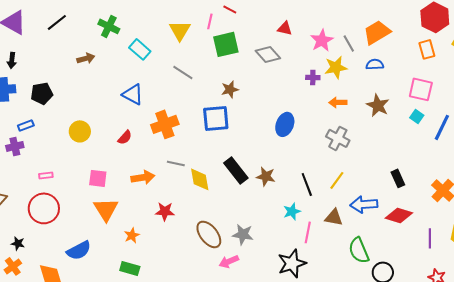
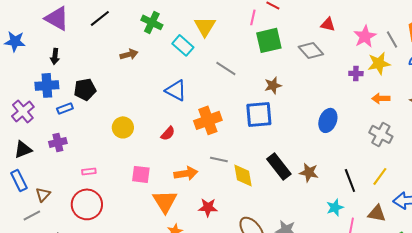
yellow triangle: (180, 30) -> (205, 26), moved
blue rectangle: (26, 125) -> (65, 108), moved
orange triangle: (106, 209) -> (165, 201), moved

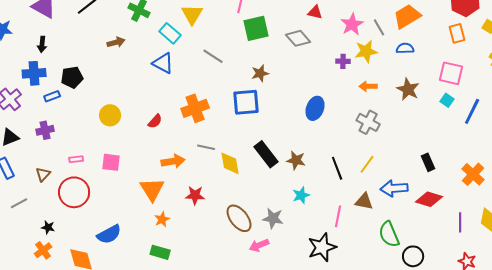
blue triangle: (176, 90) -> (163, 63), moved
pink square: (141, 174) -> (111, 162), moved
brown triangle: (43, 194) -> (43, 174), moved
cyan star: (335, 207) -> (301, 195), moved

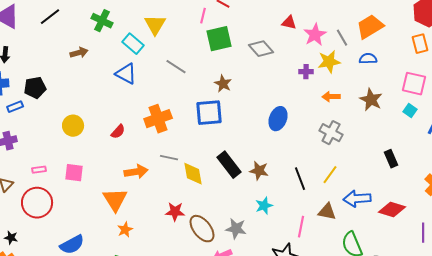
red triangle: (315, 12) -> (289, 23), moved
brown star: (260, 73) -> (223, 84), turned -30
black rectangle: (428, 162) -> (391, 159), moved
red star: (195, 195) -> (175, 212), moved

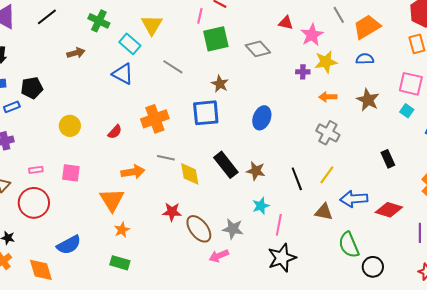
gray line: (342, 38) -> (339, 15), moved
blue ellipse: (278, 119) -> (262, 118), moved
pink line: (301, 227) -> (279, 225), moved

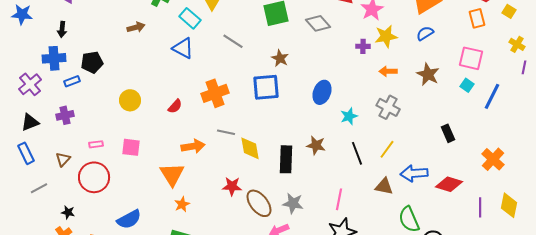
blue semicircle: (365, 59) -> (425, 33), turned -30
black rectangle: (226, 165) -> (286, 159), moved, turned 40
cyan star: (261, 206) -> (349, 116), moved

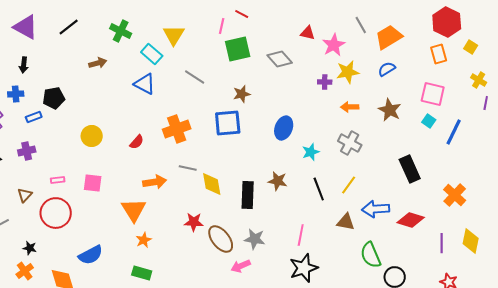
blue cross: (54, 58) -> (16, 94), size x0.7
brown star: (280, 58) -> (242, 94), turned 30
black rectangle: (448, 133) -> (410, 169), size x1.5

